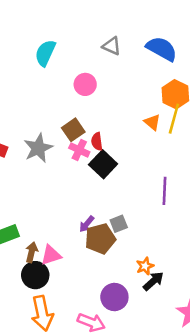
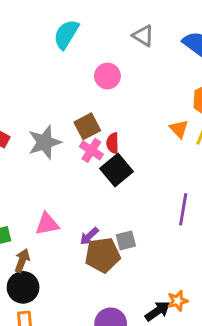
pink triangle: (51, 255) -> (47, 224), moved
orange star: (145, 266) -> (178, 301), moved

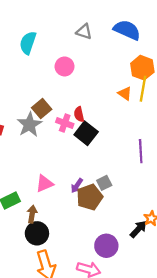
brown square: (87, 126) -> (42, 108), moved

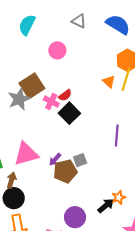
brown square: (42, 108) -> (32, 86), size x1.4
red semicircle: (79, 114) -> (65, 95), turned -120
pink triangle: (44, 183) -> (26, 154), size x1.5

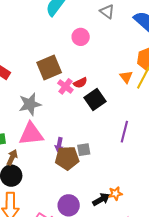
gray star: (19, 99) -> (30, 104), moved
black square: (69, 113) -> (95, 99), moved
purple arrow: (55, 159) -> (59, 145), turned -40

